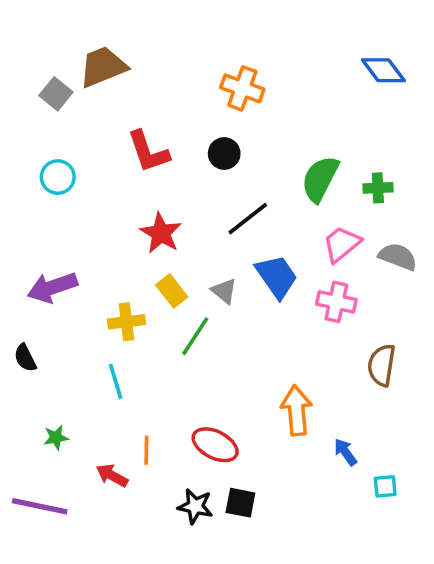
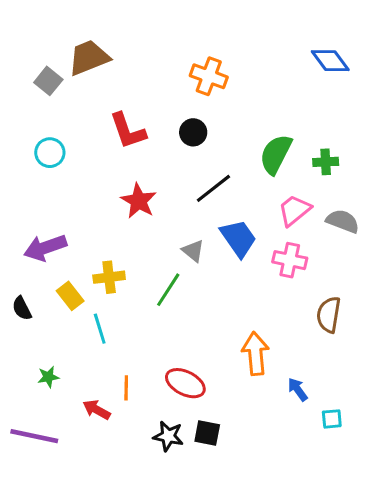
yellow rectangle: (172, 291) -> (70, 296), moved

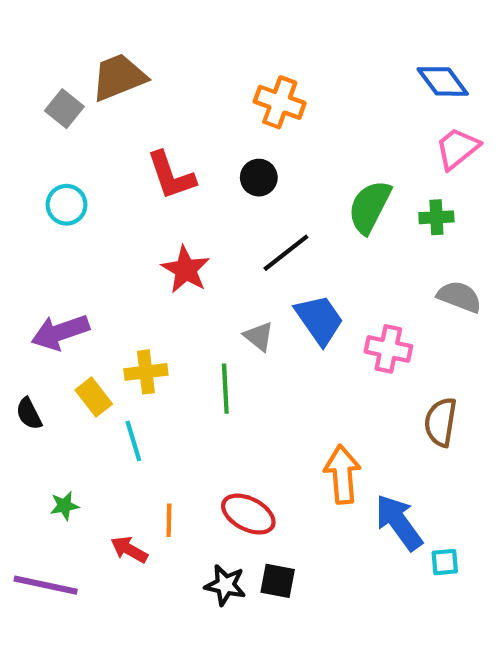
pink trapezoid: (294, 210) -> (457, 148), moved
green line: (168, 290) -> (225, 389), turned -36
blue arrow: (298, 389) -> (399, 522), size x1.8

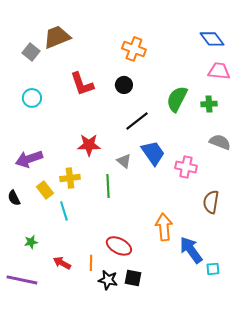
pink trapezoid: (457, 148) -> (219, 71), turned 45
red star: (186, 270) -> (89, 145), moved, turned -30
orange line: (169, 520) -> (91, 263), moved

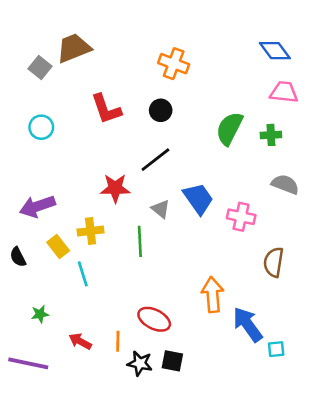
black line: (137, 121) -> (155, 160), moved

